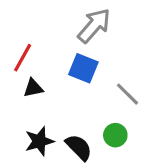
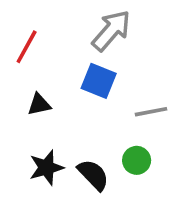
red line: (23, 58) -> (27, 47), moved
gray line: (128, 94) -> (151, 112), turned -56

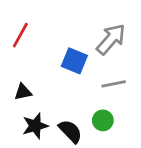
gray arrow: (111, 30) -> (111, 39), moved
black triangle: (39, 104) -> (23, 92), moved

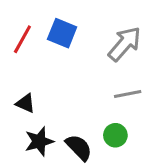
blue square: (74, 61) -> (62, 33), moved
black triangle: (23, 92) -> (25, 103), turned 36

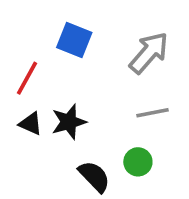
red line: (22, 39) -> (27, 78), moved
black star: (39, 141) -> (69, 122), moved

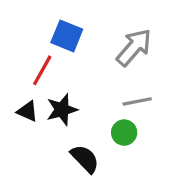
red line: (27, 78) -> (42, 70), moved
green circle: (138, 162) -> (124, 133), moved

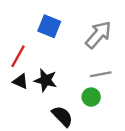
red line: (42, 70) -> (18, 56), moved
black star: (62, 110) -> (46, 80), turned 30

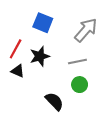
gray line: (101, 74) -> (77, 61), moved
black star: (46, 80) -> (40, 56), moved, turned -30

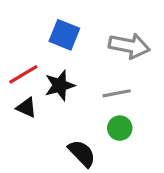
gray arrow: (86, 30) -> (129, 46), turned 60
red line: (16, 49) -> (23, 74), turned 30

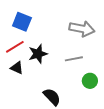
blue square: (64, 35) -> (22, 22), moved
green circle: (120, 128) -> (90, 81), moved

